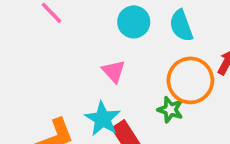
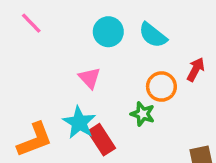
cyan semicircle: (181, 26) -> (153, 35), turned -32
orange circle: (190, 80) -> (161, 87), size x0.7

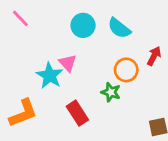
cyan star: (79, 123) -> (50, 75), moved

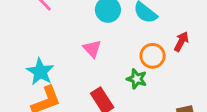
cyan star: (50, 75) -> (40, 72), moved

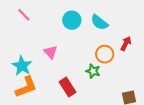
pink triangle: (92, 49) -> (51, 52), moved

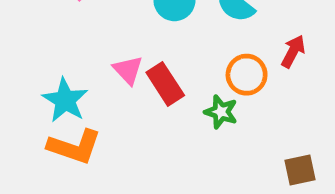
orange L-shape: (26, 87) -> (74, 147), turned 40
red rectangle: (68, 87) -> (165, 84), moved

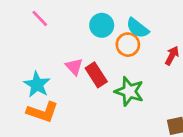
orange circle: (247, 75) -> (128, 45), moved
green star: (221, 112) -> (129, 91), size x1.5

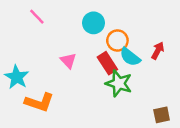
cyan semicircle: (138, 28) -> (130, 57), moved
red rectangle: (96, 75) -> (107, 63), moved
cyan star: (37, 84) -> (17, 77), moved

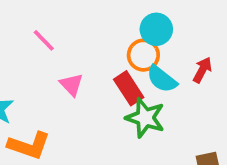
pink line: (37, 17) -> (44, 40), moved
cyan circle: (94, 23) -> (156, 29), moved

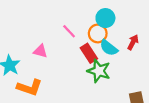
pink line: (44, 40) -> (69, 31), moved
pink triangle: (71, 85) -> (40, 51), moved, turned -32

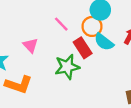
pink triangle: (40, 51) -> (30, 45), turned 32
green star: (99, 71) -> (67, 67), moved, turned -30

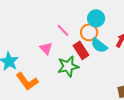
pink triangle: (30, 45) -> (46, 48), moved
orange L-shape: (19, 85) -> (27, 81), turned 35

